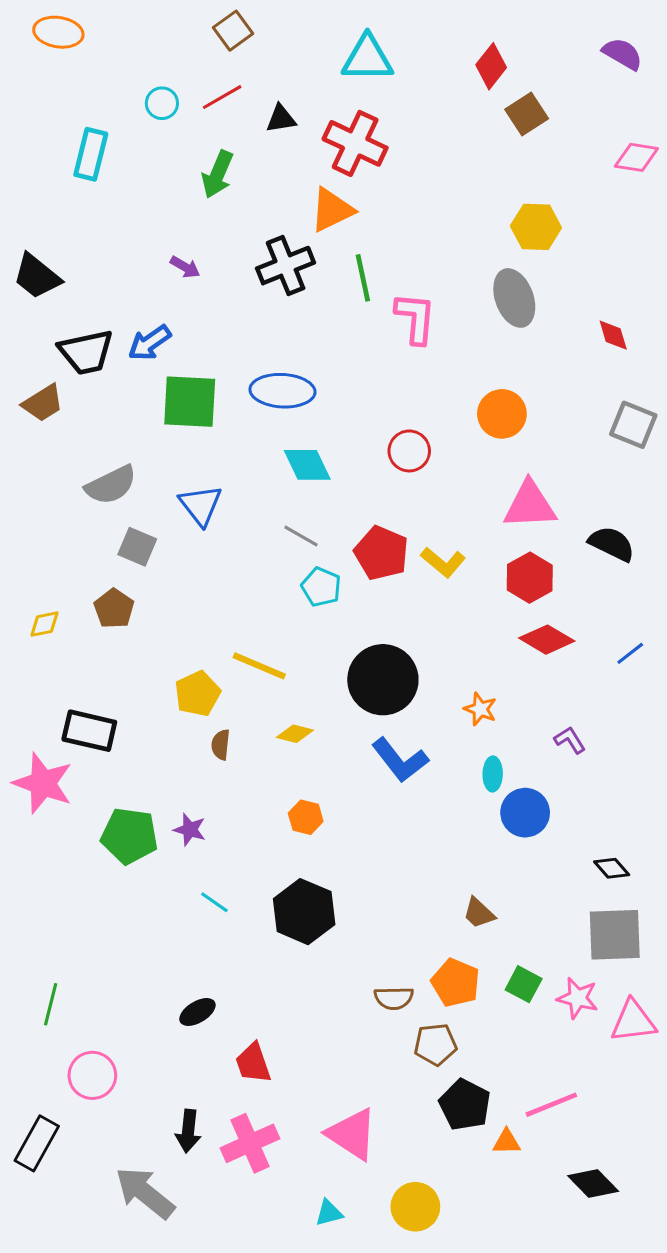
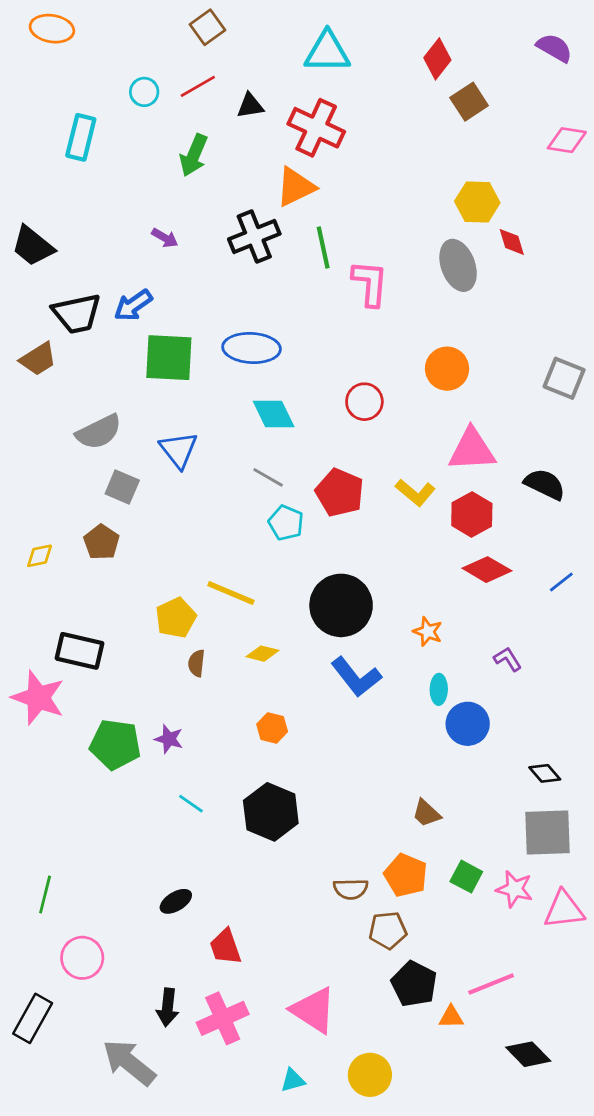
red diamond: (613, 335) -> (512, 242), moved
yellow L-shape: (443, 562) -> (415, 493), moved

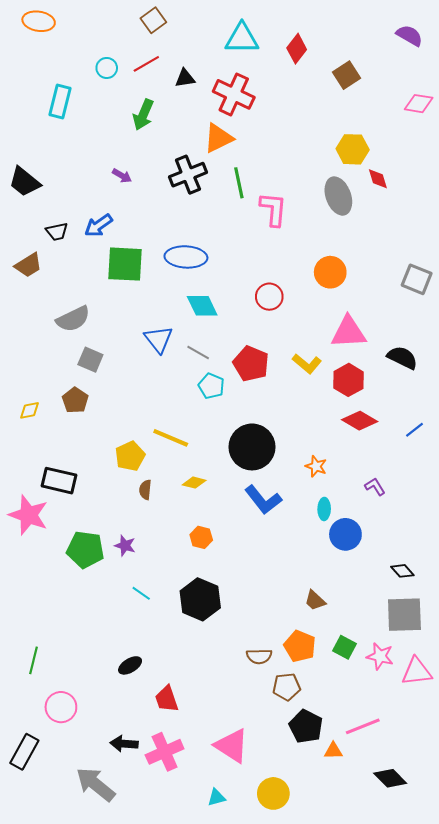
red diamond: (437, 59) -> (297, 49), moved
black trapezoid: (77, 314) -> (57, 232), size x0.6
blue triangle: (179, 450) -> (159, 339), moved
black arrow: (168, 1007) -> (124, 744), turned 88

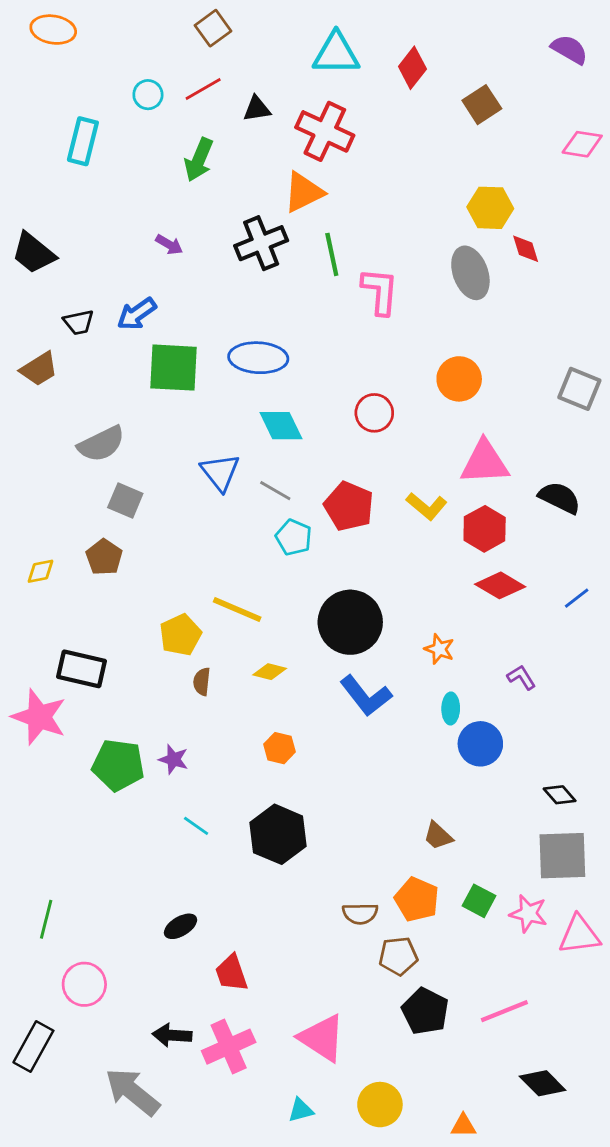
orange triangle: (333, 751) -> (463, 1126), moved

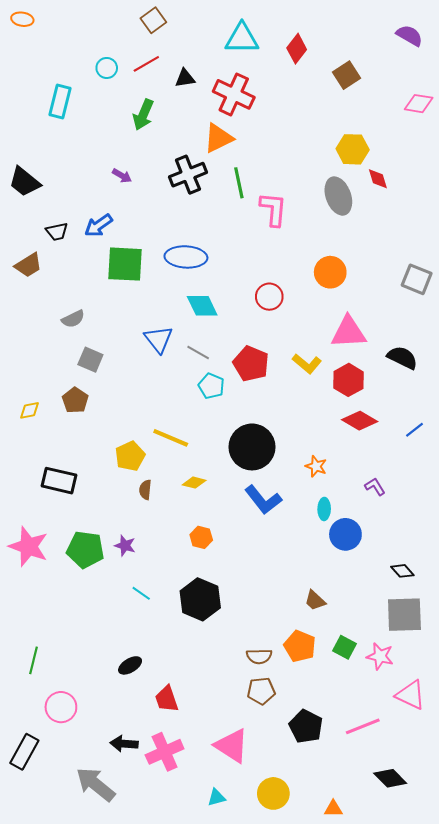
orange ellipse: (53, 30) -> (22, 19), moved, size x0.7
gray semicircle: (101, 444) -> (73, 319), size x0.7
pink star: (39, 717) -> (28, 547), moved
pink triangle: (579, 935) -> (411, 695), moved, turned 32
brown pentagon: (398, 956) -> (261, 691), moved

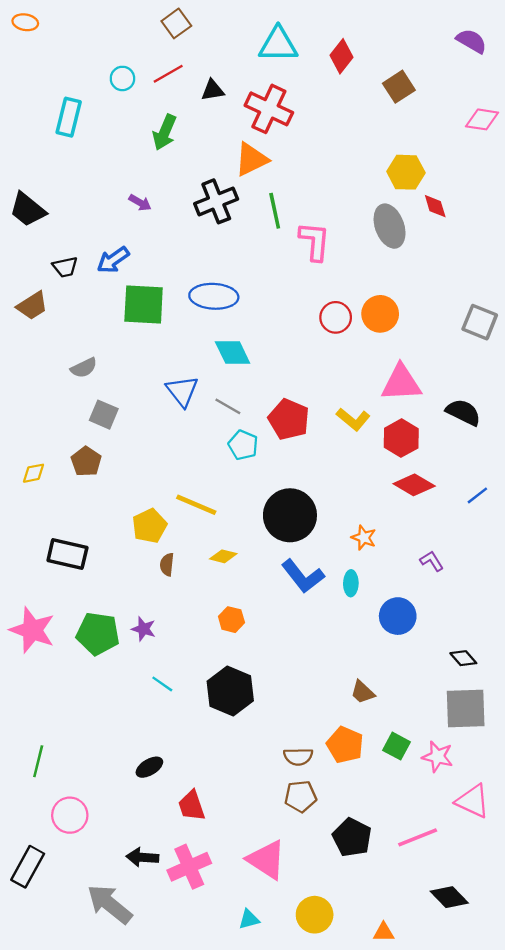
red circle: (269, 297) -> (336, 317), moved
cyan ellipse: (324, 509) -> (351, 583), moved

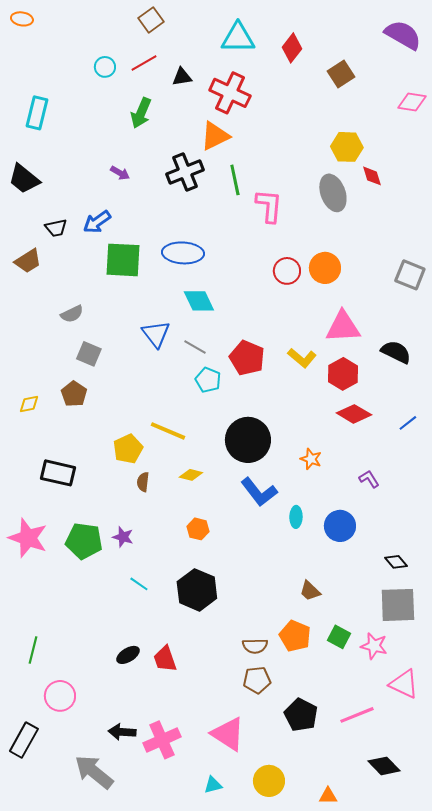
purple semicircle: (471, 41) -> (403, 35), size x1.4
cyan rectangle: (69, 117) -> (37, 113), moved
cyan ellipse: (351, 583) -> (296, 517), moved
red trapezoid: (192, 806) -> (165, 659), moved

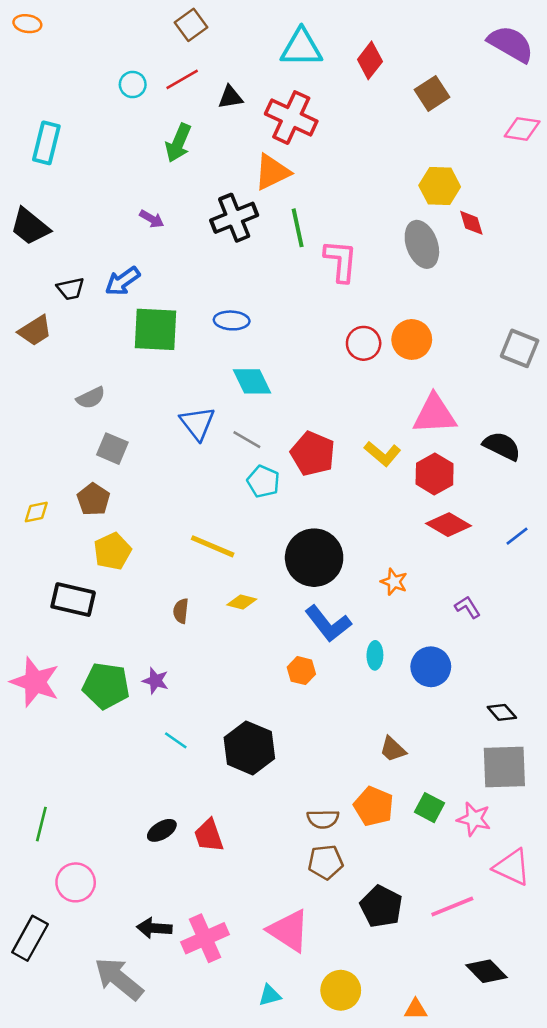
blue ellipse: (183, 253) -> (232, 320), size x0.7
yellow pentagon: (128, 449) -> (112, 551), moved
orange hexagon: (198, 529) -> (301, 671), moved

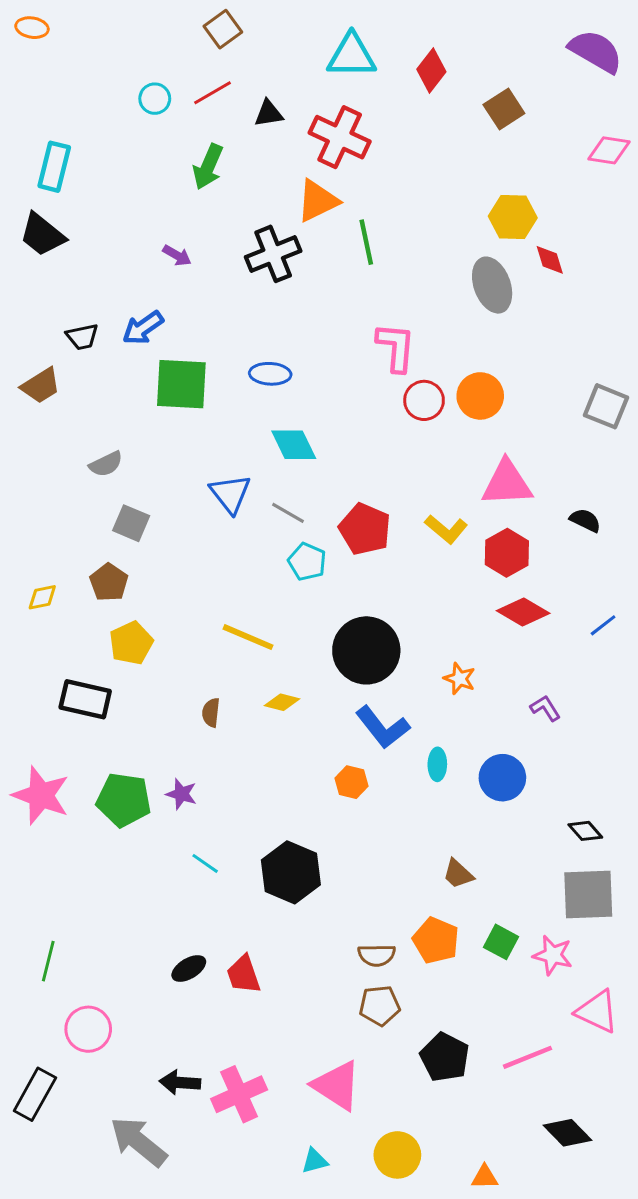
black trapezoid: (30, 227) -> (42, 235), moved
green line: (298, 228) -> (366, 242), moved
pink L-shape: (341, 261) -> (396, 347), moved
black semicircle: (502, 446) -> (585, 520), size x0.7

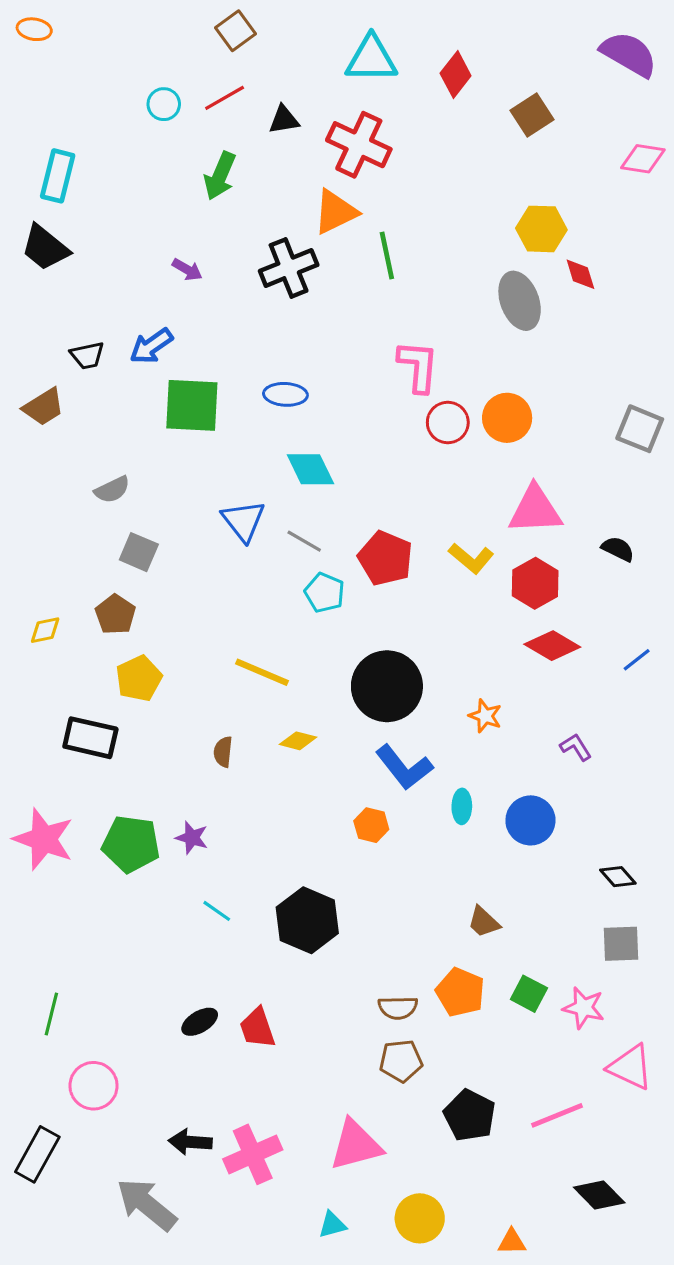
gray square: (588, 895) -> (621, 944), size x0.7
pink triangle: (337, 1085) -> (356, 1145), turned -48

